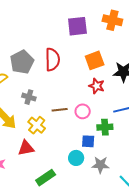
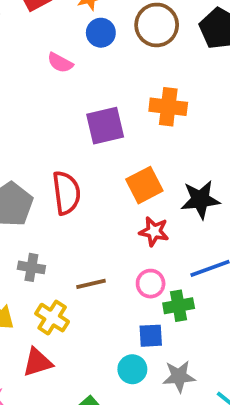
pink circle: (83, 111) -> (151, 284), moved

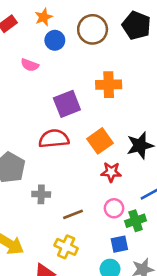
red semicircle: (66, 193) -> (54, 139), moved, turned -80
gray cross: (31, 267) -> (41, 194), moved
yellow cross: (52, 318) -> (66, 247), moved

